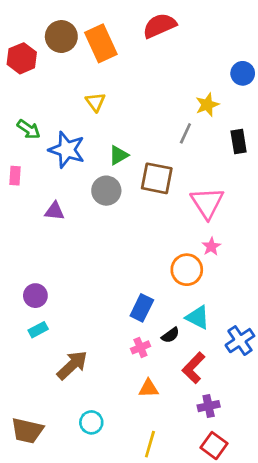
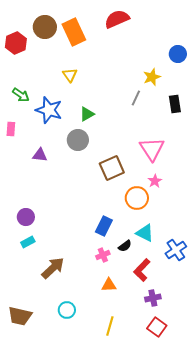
brown square: (157, 178) -> (112, 168), moved, turned -35

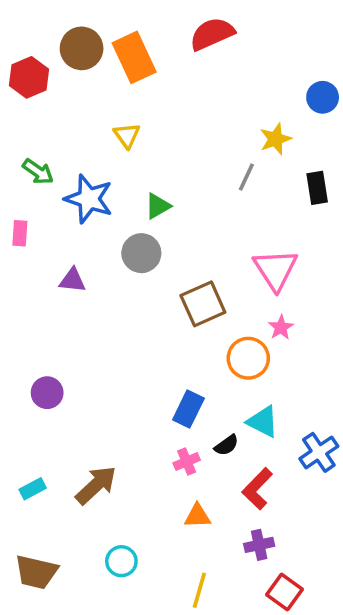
cyan rectangle: (28, 242) -> (33, 489), moved
purple cross: (153, 298) -> (259, 545), moved

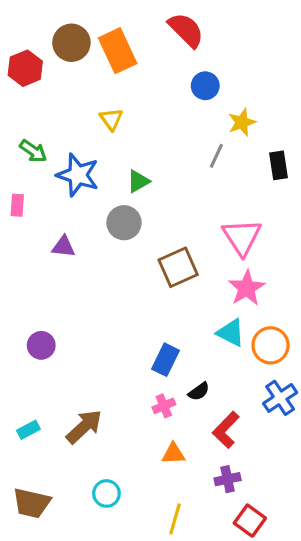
red semicircle: (212, 34) -> (186, 30), turned 69
blue circle: (323, 97) -> (205, 86), moved
pink star: (281, 327) -> (247, 288), size x1.6
orange circle: (248, 358) -> (271, 345), moved
cyan triangle: (263, 422) -> (231, 333), moved

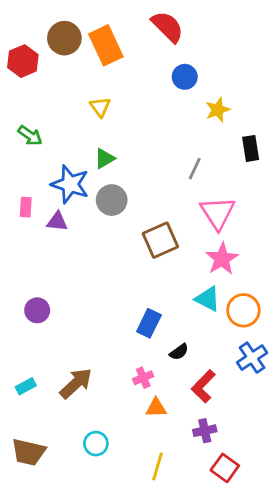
gray line: (216, 156) -> (195, 169), moved
blue star: (78, 175) -> (70, 184), moved
green triangle: (138, 181) -> (105, 158), moved
pink rectangle: (17, 205) -> (26, 207), moved
pink cross: (164, 406) -> (143, 378), moved

